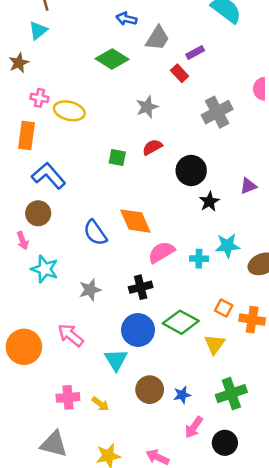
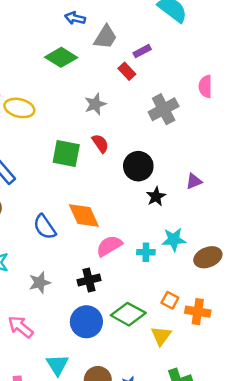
red semicircle: (152, 147) -> (100, 143), turned 84
green square: (117, 158) -> (66, 154), size x1.6
cyan triangle: (116, 360) -> (57, 365), moved

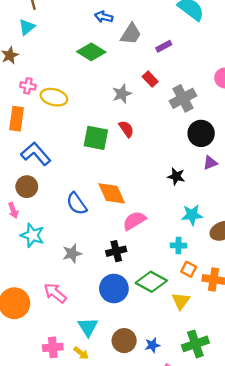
red rectangle: (127, 71) -> (150, 79), moved
black circle: (138, 166) -> (201, 133), moved
black star: (156, 197) -> (176, 176), turned -30
cyan cross: (146, 252) -> (178, 245), moved

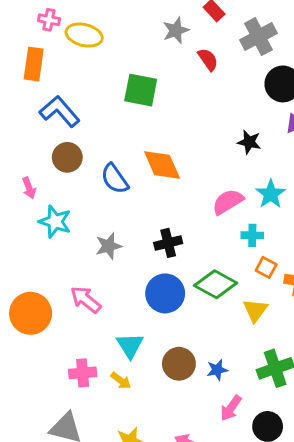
red semicircle: (126, 129) -> (208, 59), moved
brown circle: (27, 187) -> (67, 157), moved
cyan star: (192, 215) -> (271, 194), turned -30
pink semicircle: (134, 221) -> (228, 202), moved

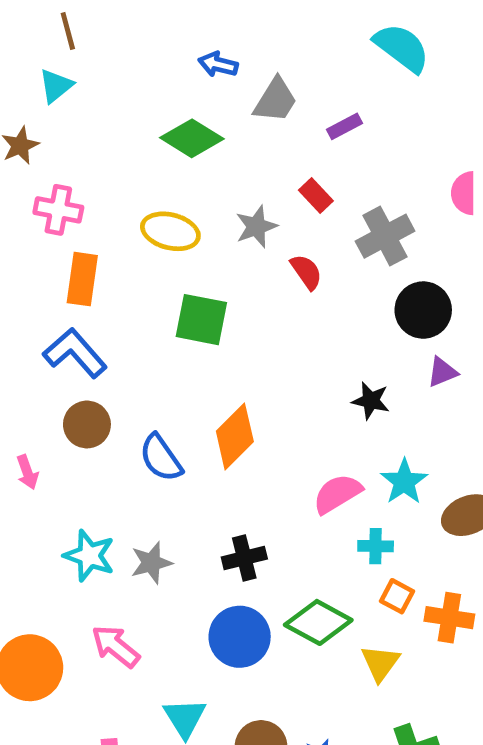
pink cross: (49, 20) -> (58, 210), size x1.4
yellow ellipse: (84, 35) -> (170, 231), moved
orange rectangle: (34, 64) -> (82, 279), moved
orange diamond: (162, 165) -> (235, 436), turned 69
cyan star: (55, 222) -> (89, 556), moved

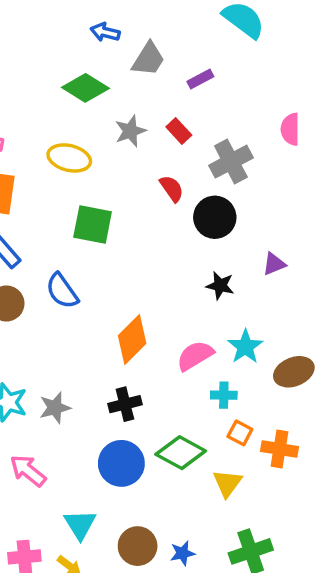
gray star: (256, 227) -> (130, 131), moved
black circle: (423, 310) -> (215, 217), moved
orange diamond: (235, 436) -> (132, 339), moved
blue semicircle: (161, 458) -> (62, 291), moved

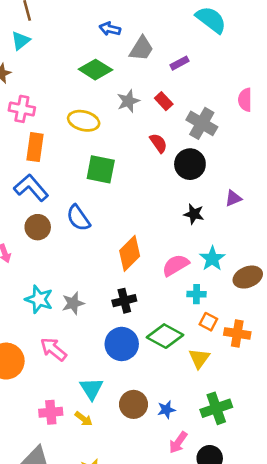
gray cross: (231, 162) -> (202, 123), turned -32

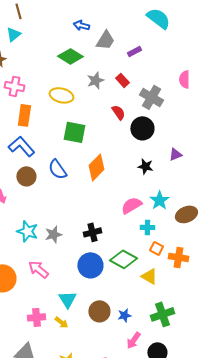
orange diamond: (130, 253) -> (96, 167), moved
yellow triangle: (199, 358) -> (149, 276), turned -36

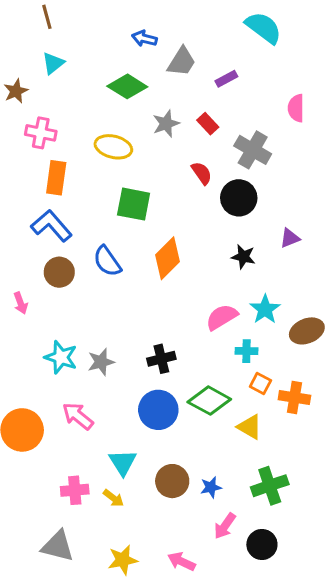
cyan triangle: (13, 34) -> (53, 63), moved
pink semicircle: (184, 79) -> (296, 108), moved

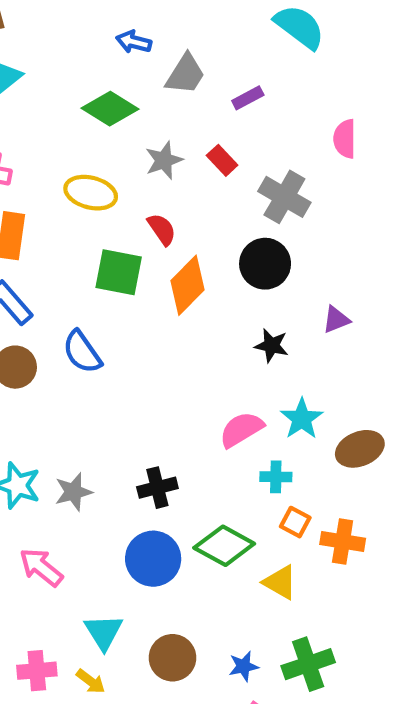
red semicircle: (202, 173) -> (162, 229), moved
orange diamond: (168, 258) -> (188, 285), moved
blue star: (211, 487) -> (244, 666), moved

